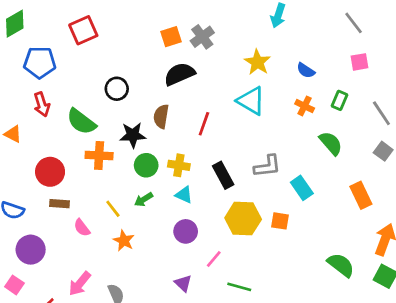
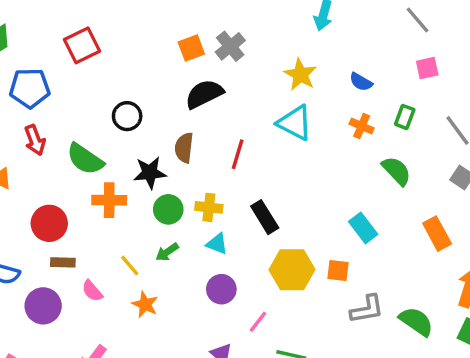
gray L-shape: (267, 166) -> (367, 309), moved
purple circle: (31, 250) -> (43, 306), moved

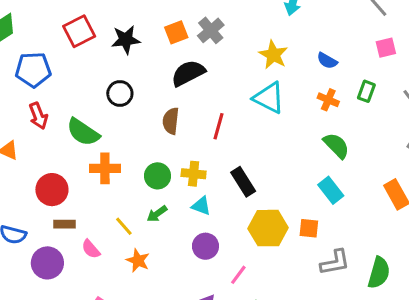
green semicircle: (396, 171) -> (336, 146), moved
black star: (150, 173) -> (126, 40), moved
green semicircle: (416, 321) -> (379, 273), turned 72

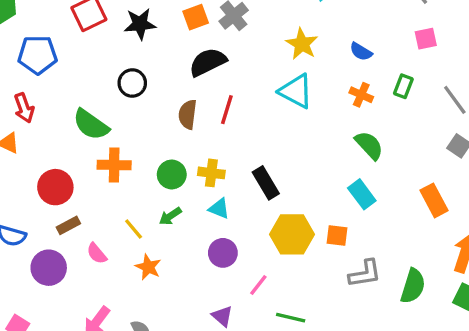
red arrow: (38, 116) -> (24, 108), moved
red line: (218, 126) -> (227, 110), moved
brown rectangle: (65, 224) -> (68, 225), turned -30

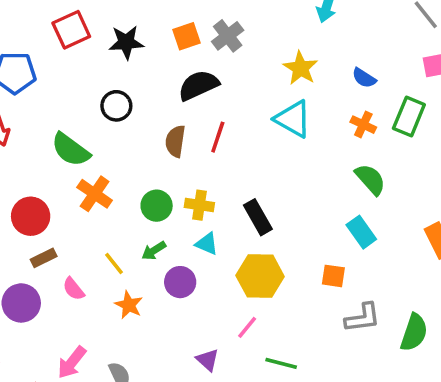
green rectangle: (403, 86) -> (409, 116), size x1.5
orange cross: (114, 165) -> (95, 194), turned 32
yellow hexagon: (292, 234) -> (260, 276), moved
purple circle: (223, 253) -> (180, 282), moved

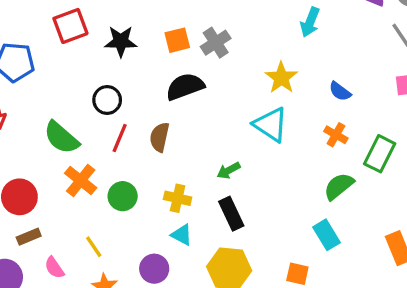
green rectangle: (409, 116) -> (380, 154), moved
red line: (218, 137) -> (120, 138), moved
green semicircle: (370, 179) -> (339, 186), turned -92
green circle: (157, 206) -> (123, 196), moved
green arrow: (154, 251) -> (229, 170), moved

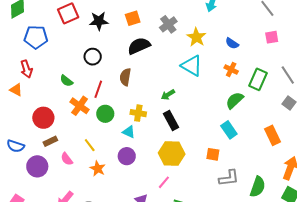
gray cross: (216, 43) -> (168, 24), moved
green semicircle: (61, 138) -> (66, 81), size x0.6
red line: (120, 138) -> (98, 89), moved
cyan triangle: (182, 235) -> (129, 132), moved

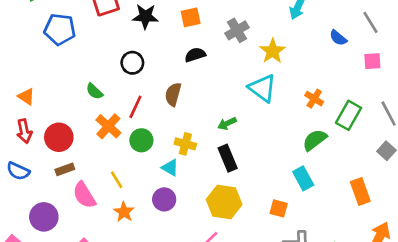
blue semicircle: (232, 43) -> (338, 38), moved
black semicircle: (139, 46) -> (195, 55), size x0.7
red arrow: (26, 69) -> (24, 131), moved
pink semicircle: (67, 159) -> (84, 195), size x1.5
purple circle: (37, 166) -> (44, 217), moved

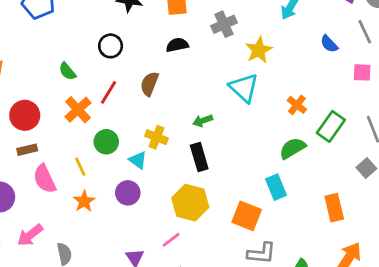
green circle: (141, 140) -> (106, 142), moved
orange square: (279, 208) -> (247, 216), size x1.5

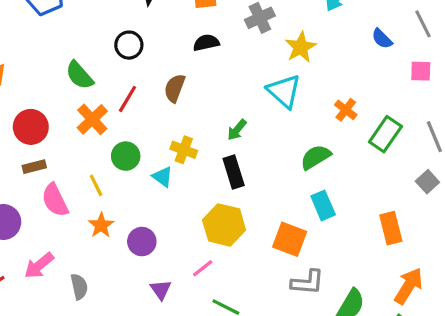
green semicircle: (67, 71) -> (79, 75), size x1.4
green arrow: (203, 121) -> (237, 130), turned -30
green semicircle: (293, 148) -> (316, 157), moved
purple circle: (128, 193) -> (142, 242), moved

